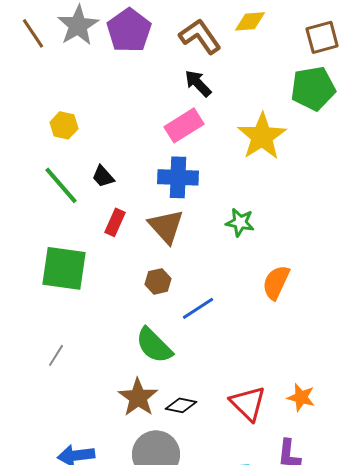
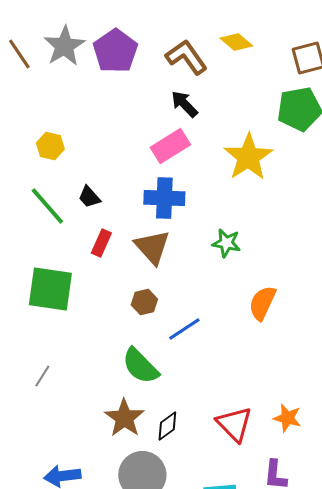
yellow diamond: (250, 21) -> (236, 42), turned 44
black diamond: (181, 405) -> (167, 426), turned -48

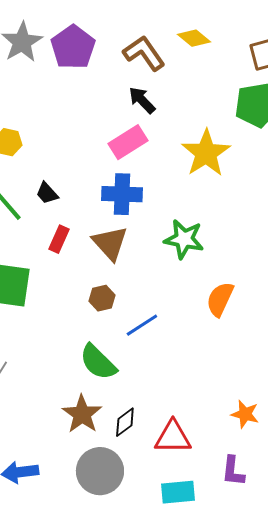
green star: (226, 243) -> (184, 239), size x1.4
red triangle: (234, 424) -> (173, 437), moved, turned -45

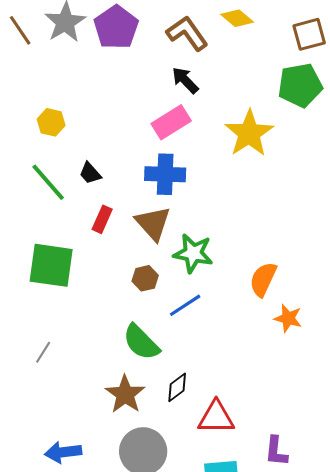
green star: (184, 239) -> (193, 253), moved
orange star: (245, 414) -> (288, 318), moved
black diamond: (125, 422) -> (177, 387), moved

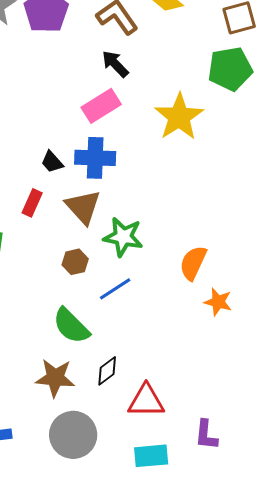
black trapezoid: (90, 173) -> (52, 162), moved
brown star: (125, 394) -> (55, 378), turned -30

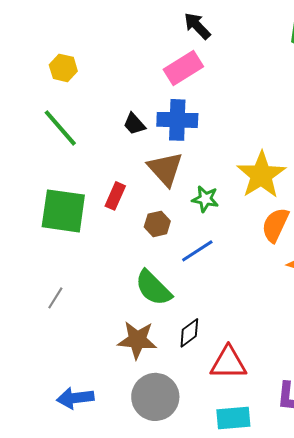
yellow star: (179, 117) -> (261, 175), moved
red rectangle: (32, 203) -> (115, 196), moved
green star: (123, 237) -> (205, 199), size x0.7

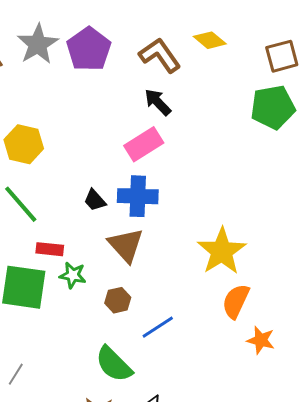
yellow hexagon: (63, 68) -> (24, 144), size x1.4
red rectangle: (115, 196) -> (50, 249), moved, turned 72
green star: (205, 199) -> (73, 275), moved

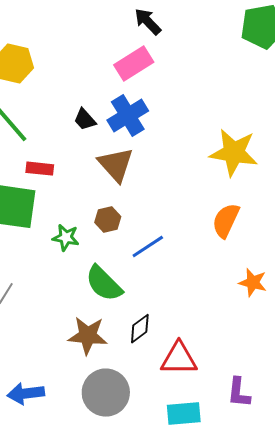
blue cross: (138, 196) -> (128, 116), turned -33
yellow star: (222, 251) -> (234, 153), moved, turned -30
green star: (73, 275) -> (66, 238), moved
orange star: (261, 340) -> (253, 283), moved

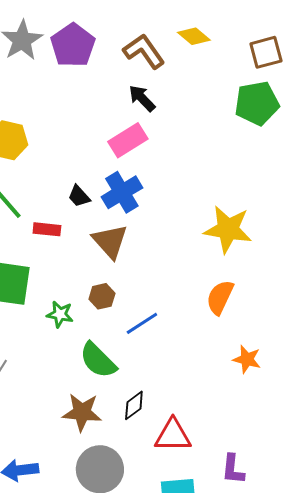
red rectangle: (40, 169) -> (47, 229), moved

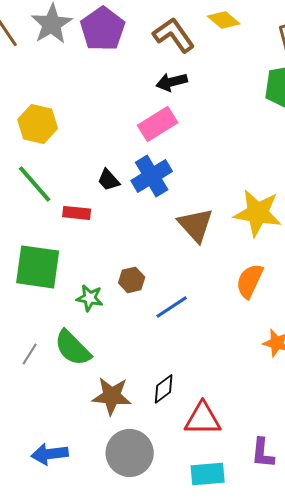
black arrow: (142, 98) -> (172, 82), turned -60
brown triangle: (110, 241) -> (196, 225), moved
green semicircle: (98, 360) -> (73, 348), moved

